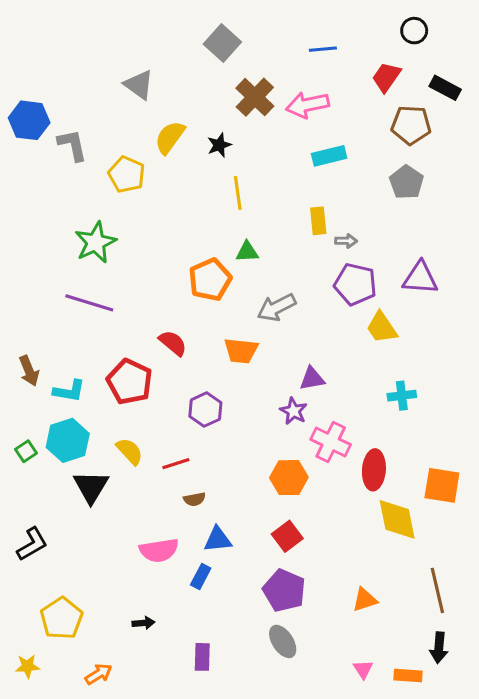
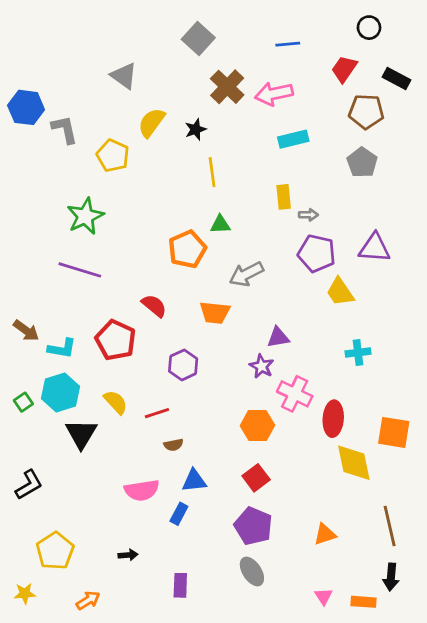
brown arrow: (29, 371) -> (26, 331), turned -32

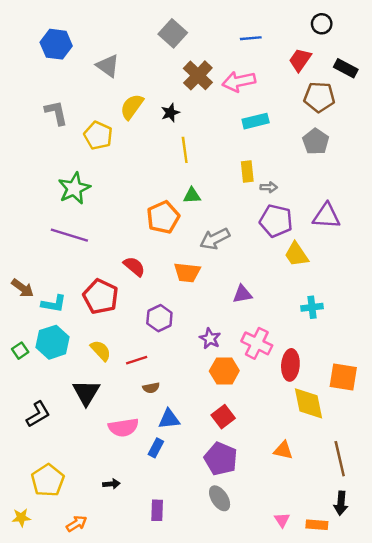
blue hexagon: (26, 107) -> (56, 44), moved
purple star: (262, 366) -> (210, 339), moved
black triangle: (81, 434) -> (86, 393), moved
black L-shape: (29, 485) -> (38, 414), moved
orange triangle: (325, 534) -> (283, 450), moved, turned 30

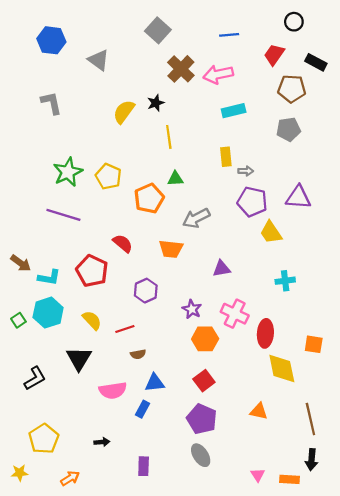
yellow semicircle: (132, 107) -> (124, 112), moved
yellow pentagon: (98, 136) -> (108, 176), moved
gray pentagon: (316, 142) -> (288, 129), turned 30
orange square: (343, 377) -> (314, 344), size x0.7

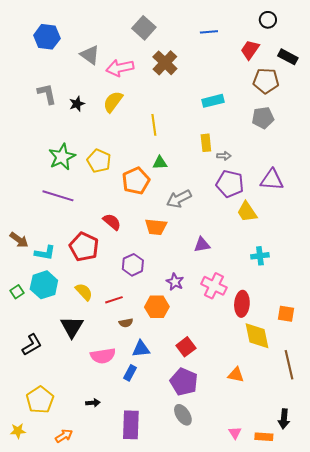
pink arrow: (218, 74) -> (120, 68), moved
black star: (156, 103) -> (77, 104), moved
orange hexagon: (205, 339) -> (157, 307), moved
brown line: (310, 419) -> (289, 365), moved
purple rectangle: (144, 466) -> (131, 425), size x1.6

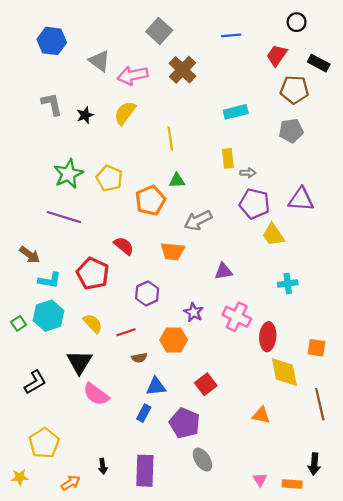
brown arrow: (19, 240) -> (30, 255), moved
pink semicircle: (103, 356) -> (96, 394), moved, turned 45
purple pentagon: (184, 382) -> (185, 423), moved
black arrow: (93, 403) -> (103, 466), moved, turned 88

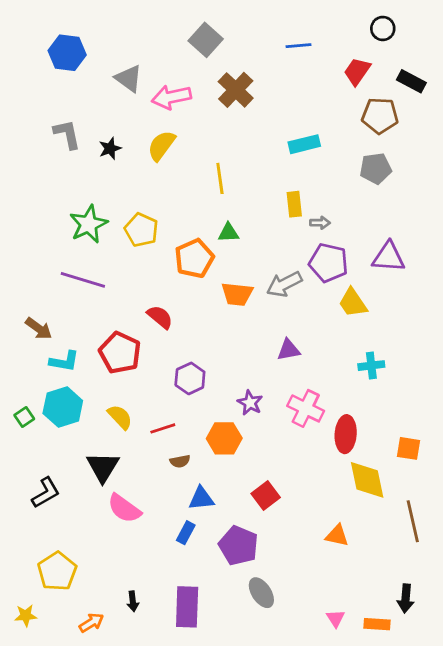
gray arrow: (198, 220) -> (284, 284), moved
orange trapezoid: (173, 251) -> (237, 294), moved

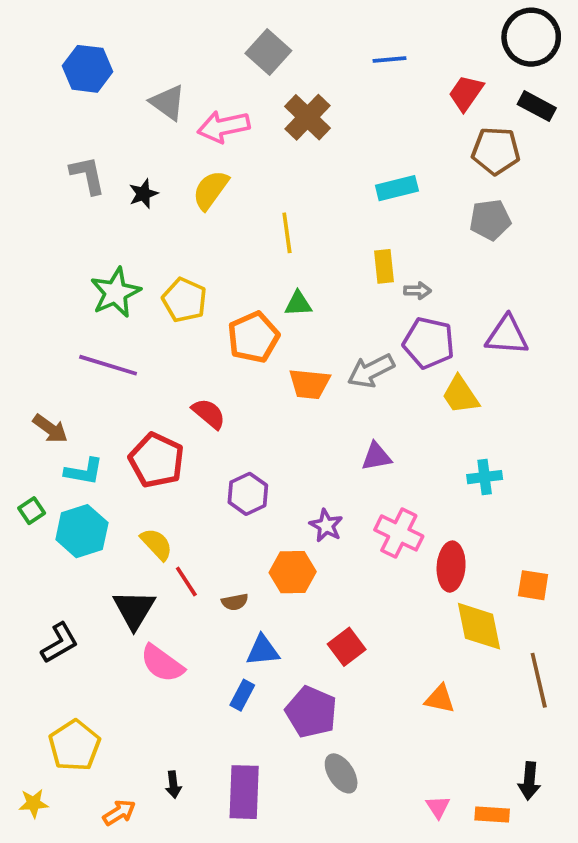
black circle: (383, 28) -> (531, 37), moved, size x1.8
green square: (24, 417) -> (32, 511), moved
red line: (163, 428) -> (186, 581), moved, turned 75

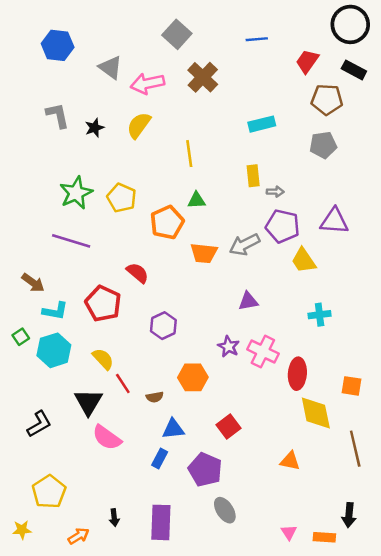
purple star: (326, 526) -> (229, 347), moved

